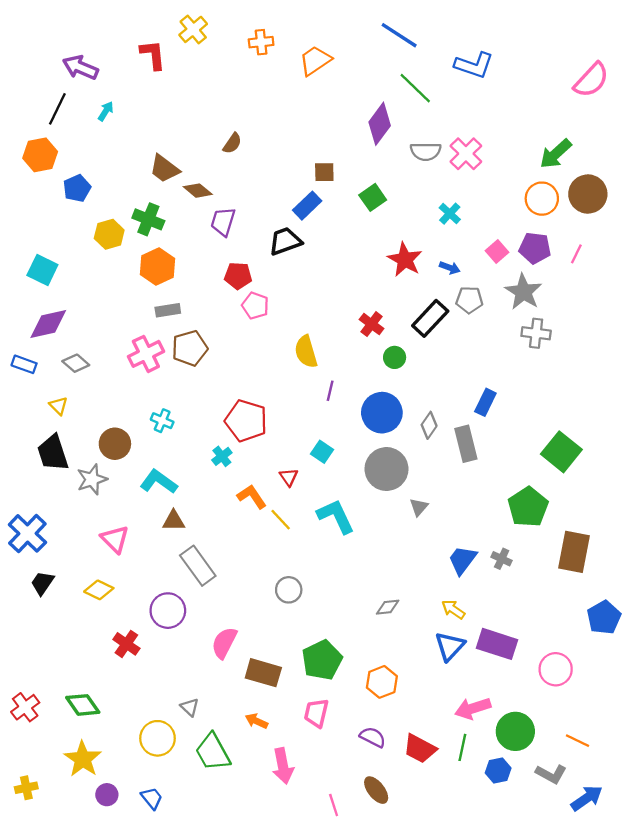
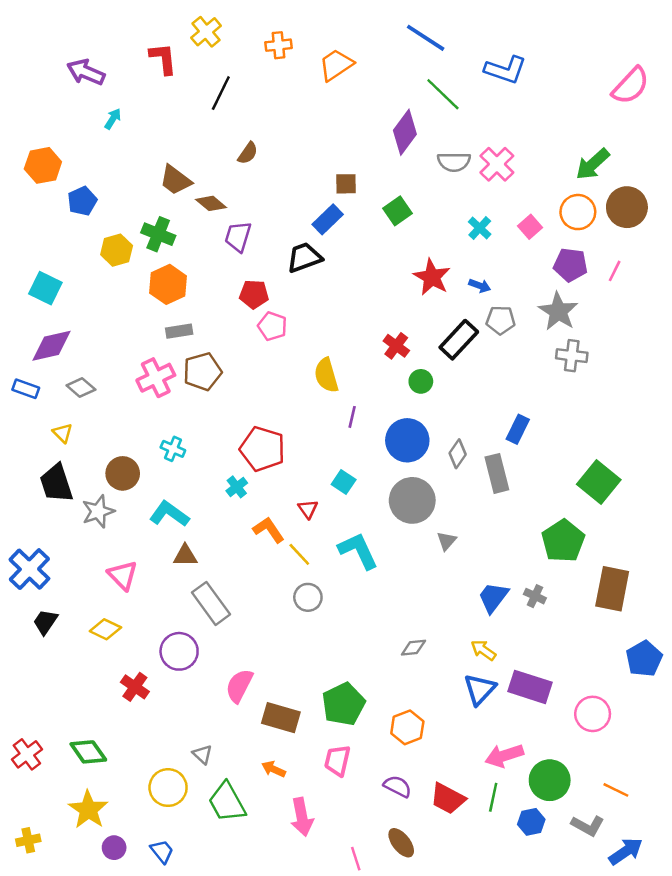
black line: (57, 109) -> (221, 93), moved
pink square: (497, 252) -> (530, 227), moved
gray circle: (289, 590) -> (308, 597), moved

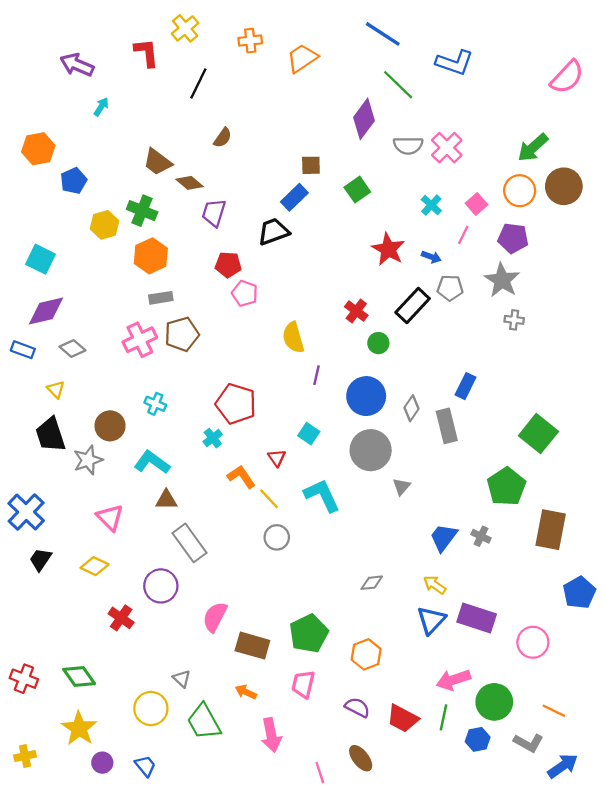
pink line: (615, 271) -> (463, 235), moved
gray cross: (572, 356) -> (514, 320), size x0.7
red cross: (27, 754) -> (24, 679), turned -32

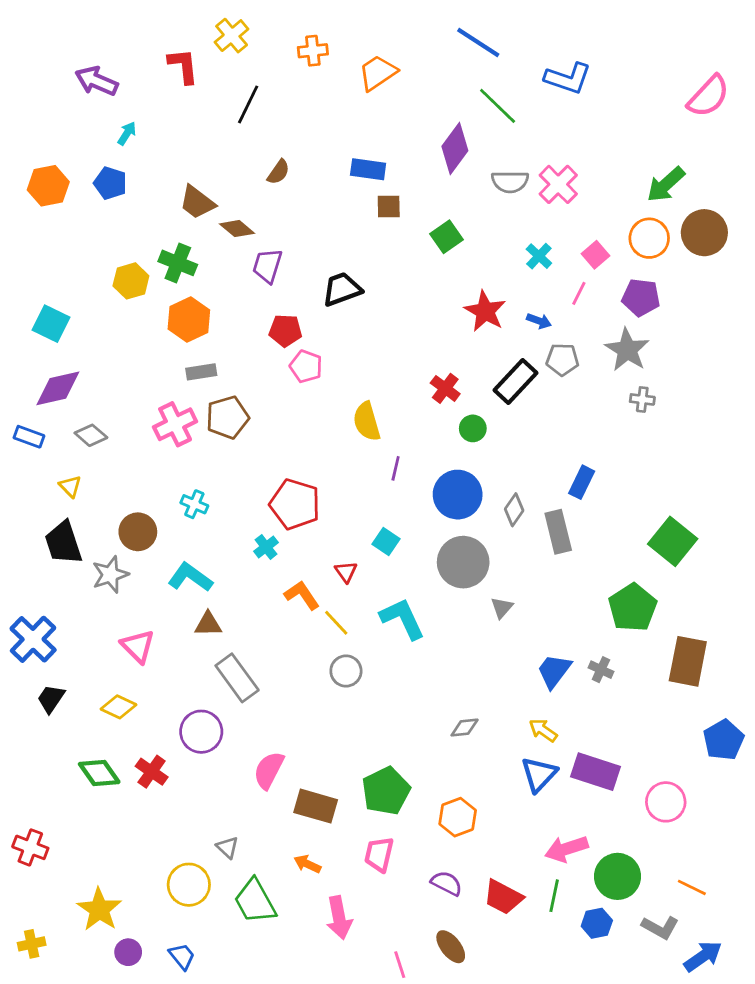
blue pentagon: (74, 181) -> (110, 183), moved, turned -30
blue rectangle: (294, 197) -> (368, 169), moved, turned 52
green diamond: (79, 676) -> (99, 773), moved

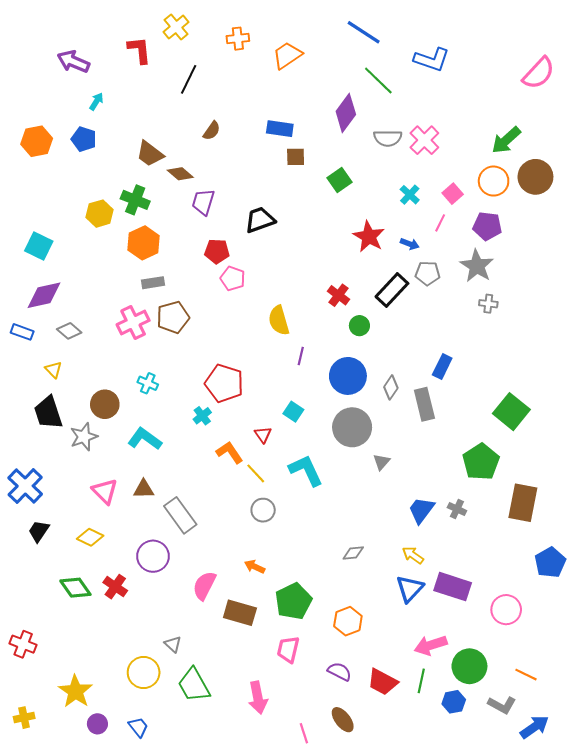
brown triangle: (208, 624) -> (144, 489), moved
orange arrow: (307, 864) -> (255, 567), moved

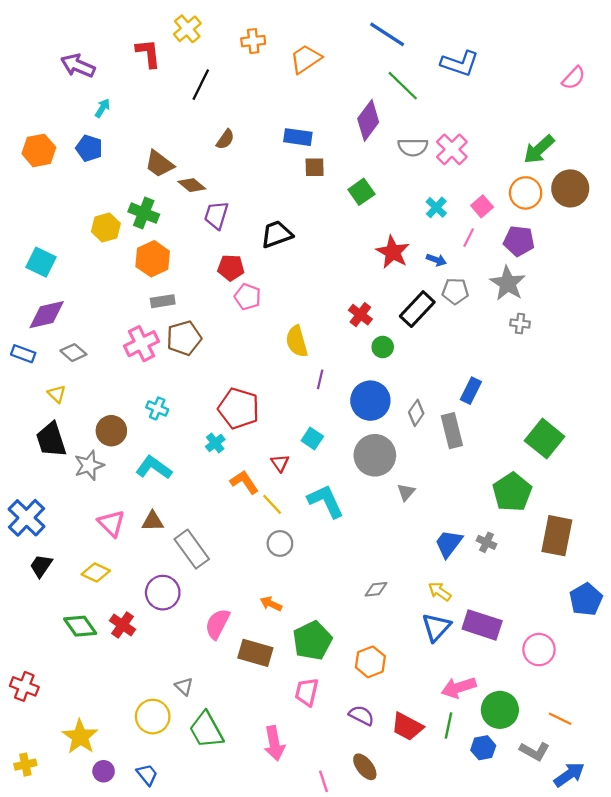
pink semicircle: (539, 73) -> (574, 78), size x0.7

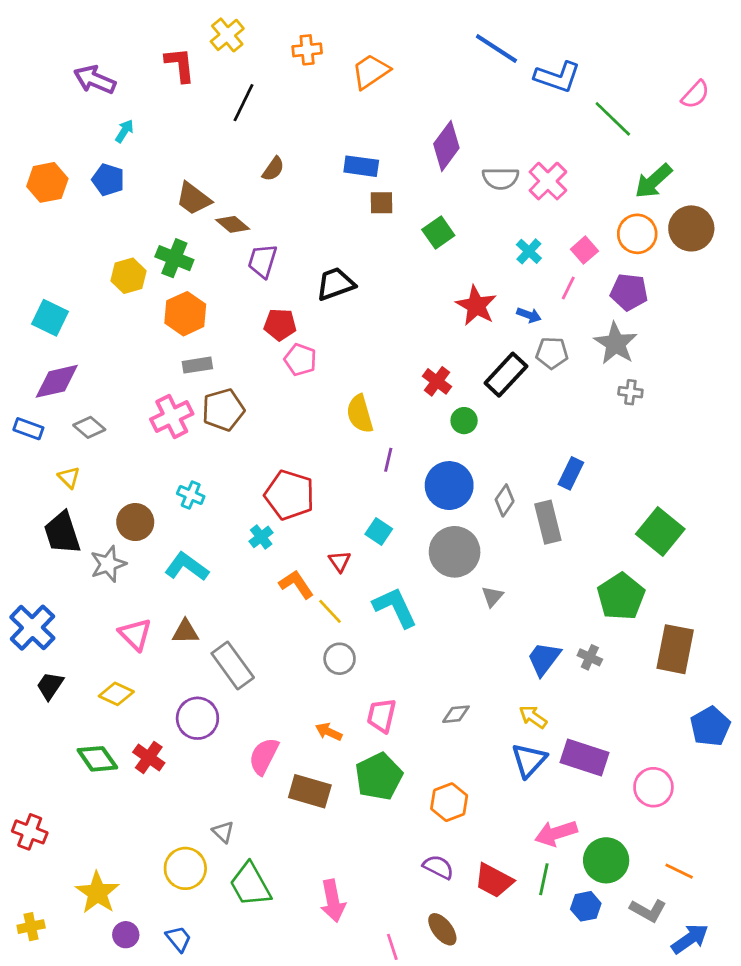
blue line: (387, 34) -> (496, 48), moved
green line: (403, 86) -> (613, 119), moved
pink trapezoid: (307, 692) -> (381, 716), moved

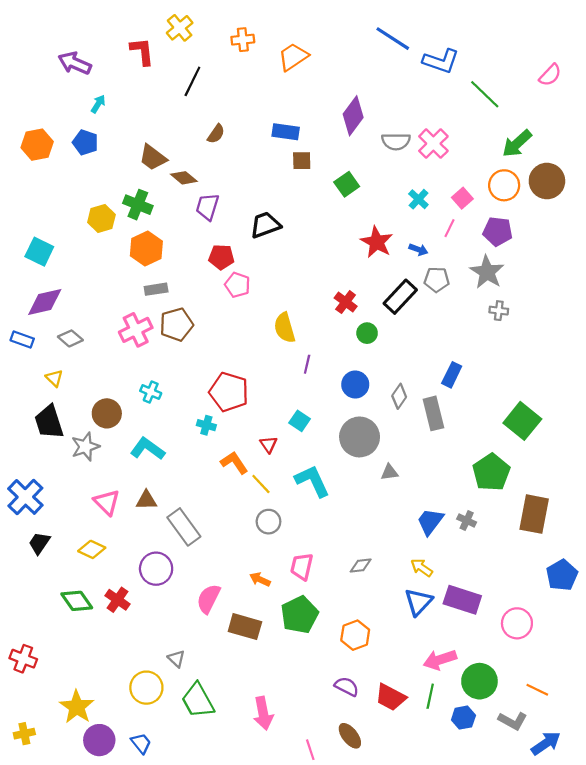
blue circle: (449, 486) -> (355, 384), size x0.7
cyan cross: (261, 537) -> (206, 425), turned -36
gray triangle: (492, 596) -> (390, 472), turned 42
purple circle: (126, 935) -> (99, 740), size x1.5

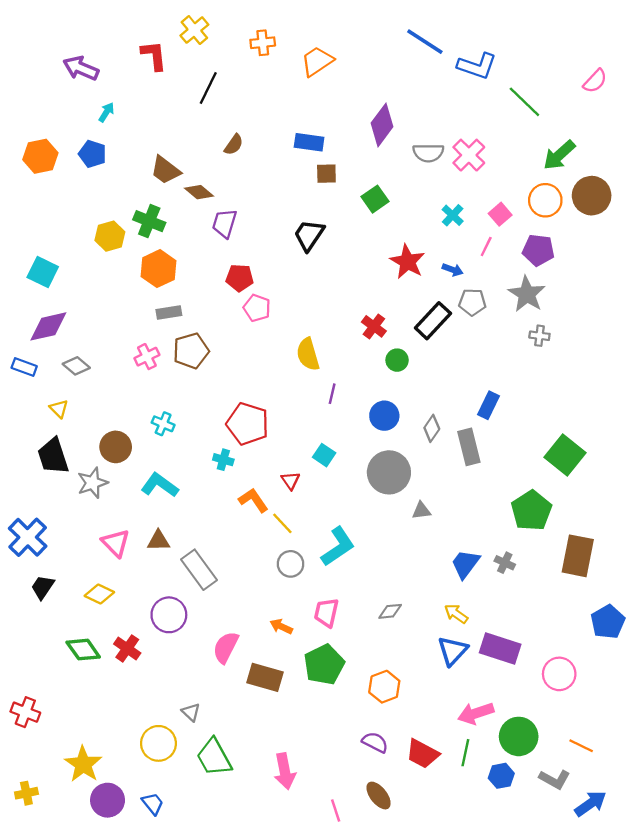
black trapezoid: (265, 225) -> (309, 235), moved, turned -36
pink cross: (136, 330) -> (147, 357), size x0.7
cyan L-shape: (312, 481) -> (338, 547), moved, turned 81

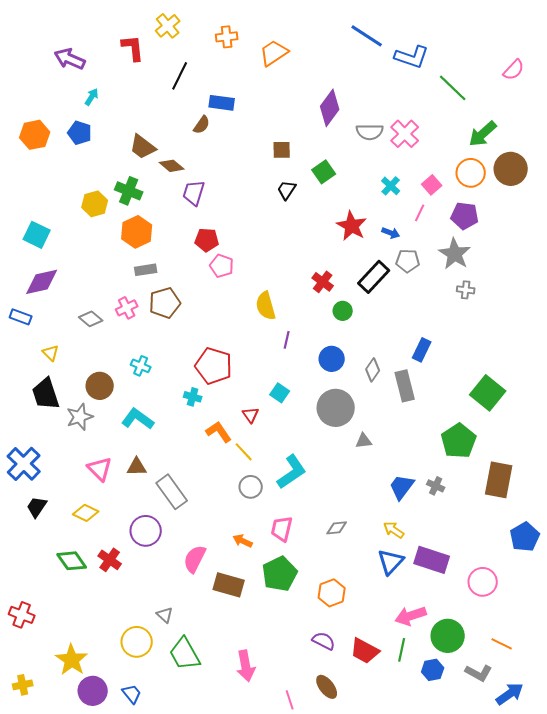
blue rectangle: (309, 142) -> (222, 103), moved
black trapezoid: (309, 235) -> (287, 190), moved, size x0.7
gray diamond: (76, 366) -> (91, 319), moved

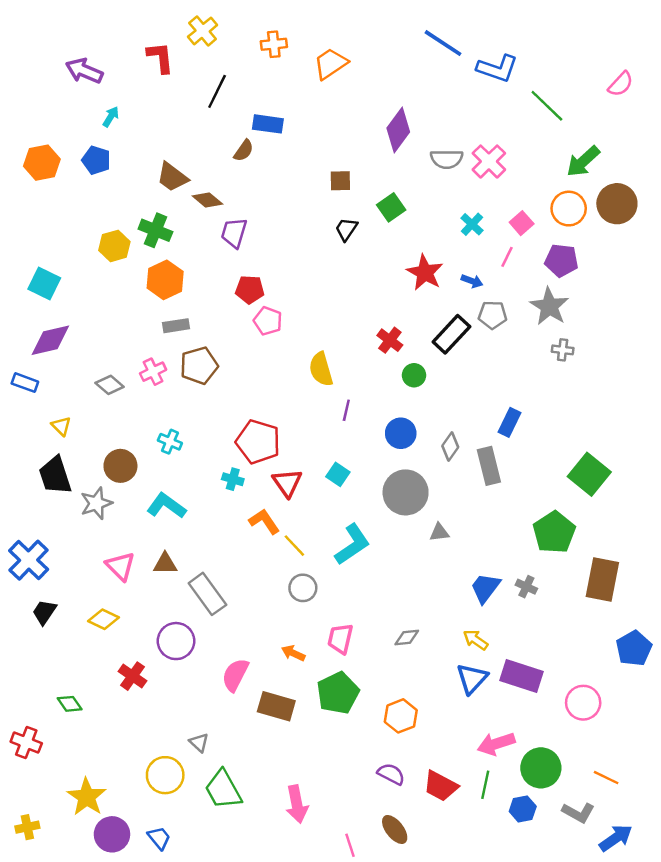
red triangle: (251, 415) -> (287, 483), moved, size x1.5
cyan L-shape: (292, 472) -> (352, 544), moved
green diamond: (72, 561) -> (70, 704), moved, size x0.7

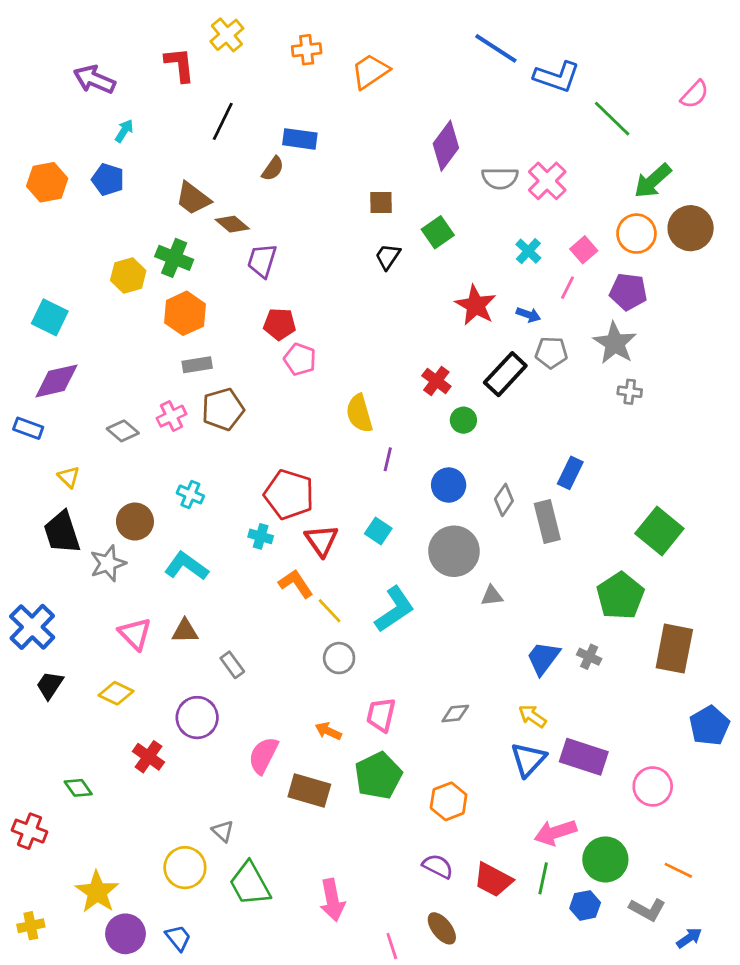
black line: (217, 91) -> (223, 121), moved
gray rectangle: (207, 594) -> (232, 665), size x0.6
blue arrow: (616, 838) -> (689, 938), size x0.7

